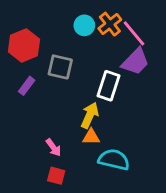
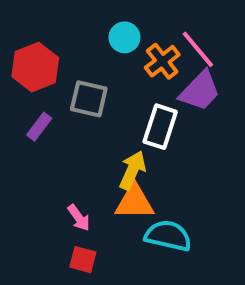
orange cross: (110, 24) -> (162, 61), moved
orange triangle: (91, 137) -> (134, 202), size x1.5

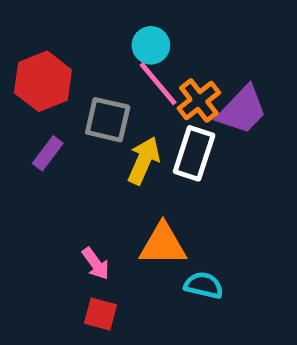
pink line: (198, 49) -> (158, 84), moved
orange cross: (162, 61) -> (199, 101), moved
yellow arrow: (132, 170) -> (144, 161), moved
cyan semicircle: (168, 236) -> (204, 285), size x0.7

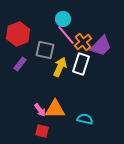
orange triangle: (163, 244) -> (55, 109), moved

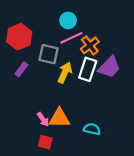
pink line: (66, 35) -> (71, 38), turned -75
purple trapezoid: (101, 46) -> (109, 67), moved

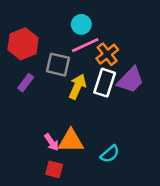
cyan semicircle: (92, 129) -> (110, 154), turned 126

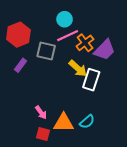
purple trapezoid: (130, 80) -> (104, 50), moved
white rectangle: (105, 83) -> (91, 80), moved
yellow arrow: (77, 87) -> (78, 68), moved, turned 108
orange triangle: (71, 141) -> (64, 123), moved

